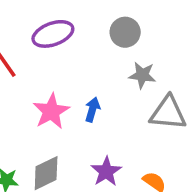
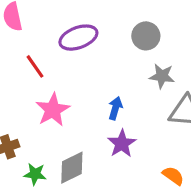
pink star: (51, 111) -> (53, 110), moved
purple star: (106, 171) -> (122, 144), moved

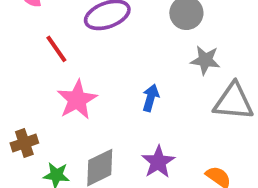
purple star: (122, 144) -> (158, 162), moved

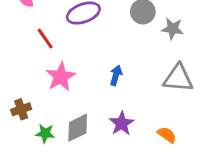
gray star: (205, 60) -> (173, 29), moved

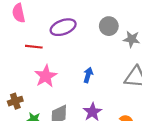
red line: (45, 39) -> (34, 47), turned -49

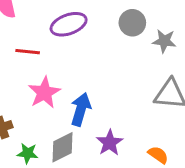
blue arrow: (88, 75) -> (81, 109), moved, size x1.5

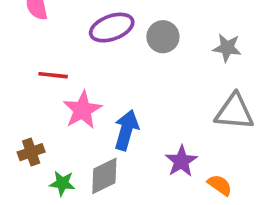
gray circle: (132, 23) -> (163, 37), moved
red line: (28, 52) -> (53, 75), moved
purple star: (110, 143) -> (181, 161), moved

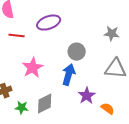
gray circle: (163, 37) -> (77, 52), moved
red line: (53, 75) -> (17, 36), moved
blue arrow: (126, 130) -> (69, 75), moved

